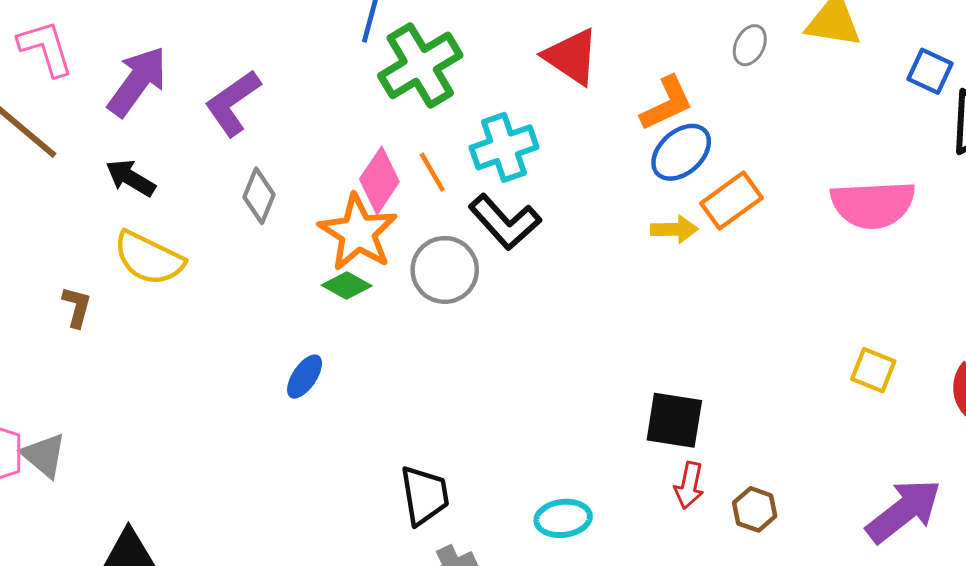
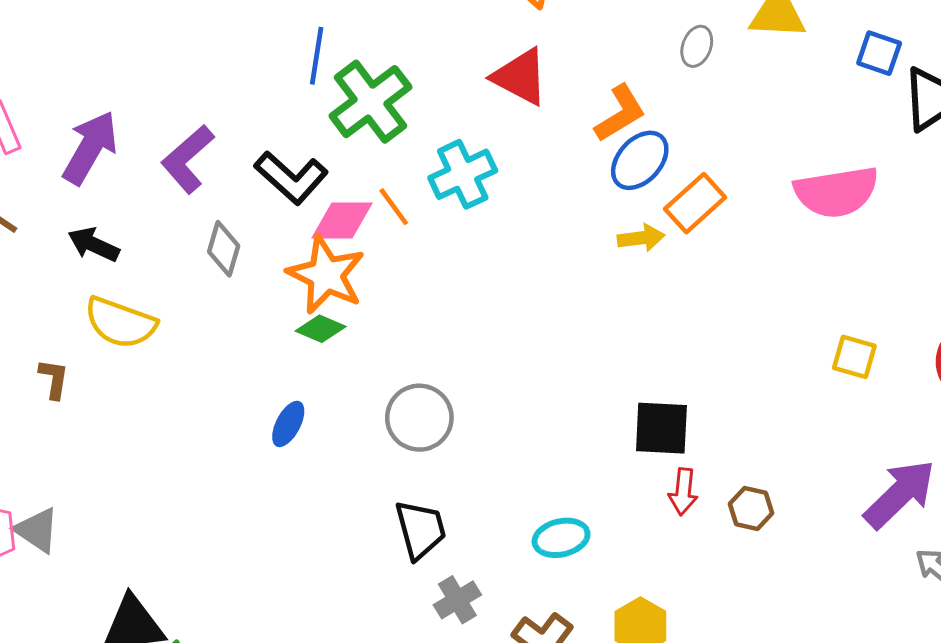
pink diamond: (379, 180) -> (342, 221), turned 62
black L-shape: (505, 222) -> (291, 178), moved
gray circle: (445, 270) -> (419, 418), moved

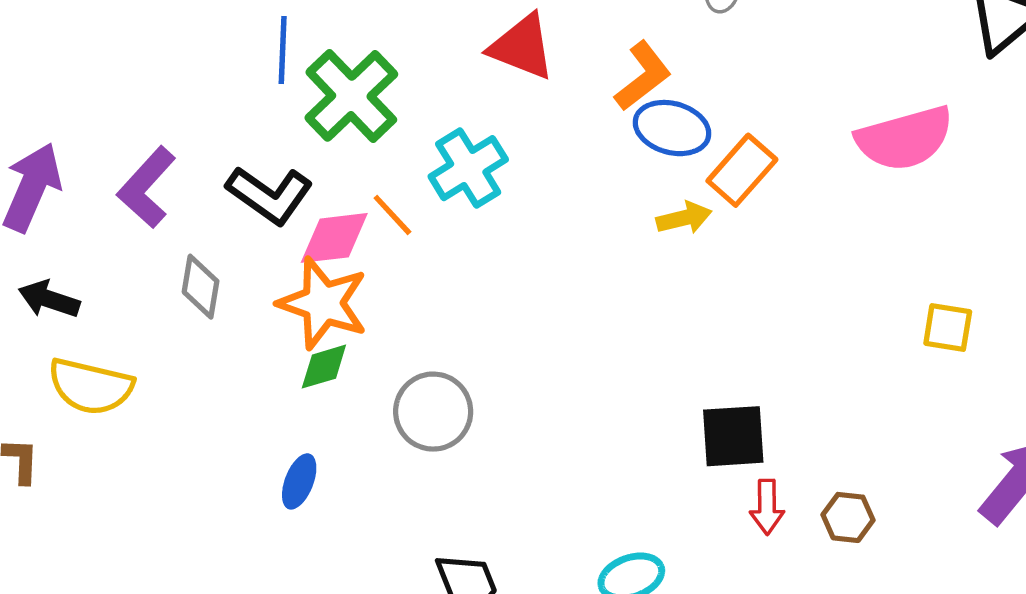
blue ellipse: (640, 160) -> (672, 128), turned 70
green diamond: (321, 329) -> (324, 367), turned -33
gray circle: (419, 418) -> (433, 412), moved

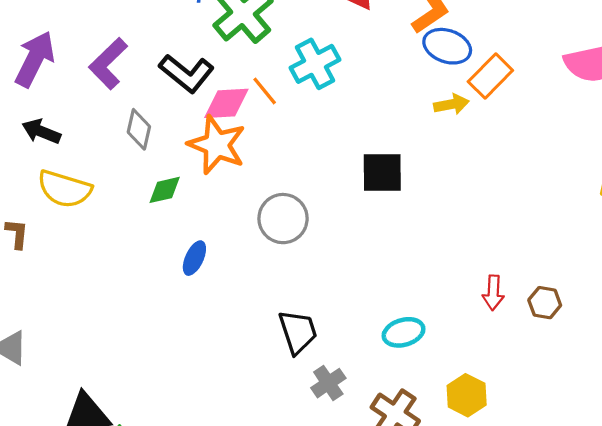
green diamond: (324, 367) -> (165, 190), moved
black square: (733, 436) -> (382, 172), moved

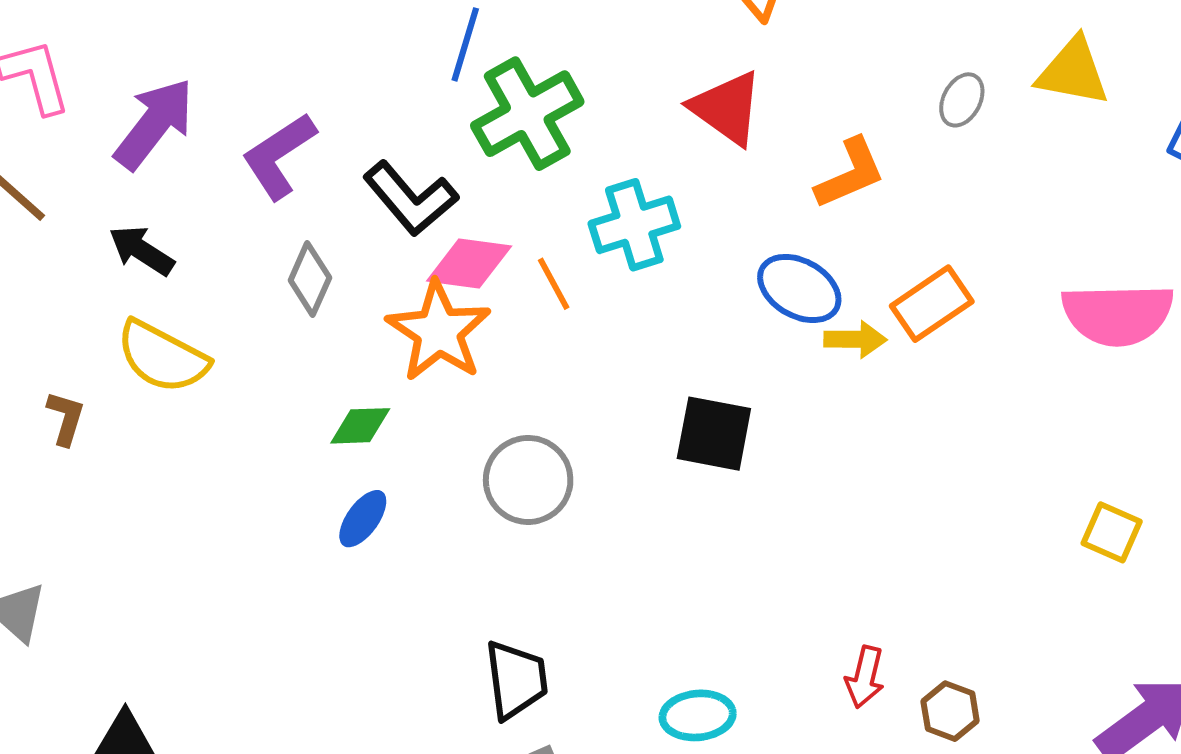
blue ellipse: (447, 46) -> (799, 288), moved
orange line: (265, 91) -> (554, 284), moved
green diamond: (165, 190) -> (360, 426), moved

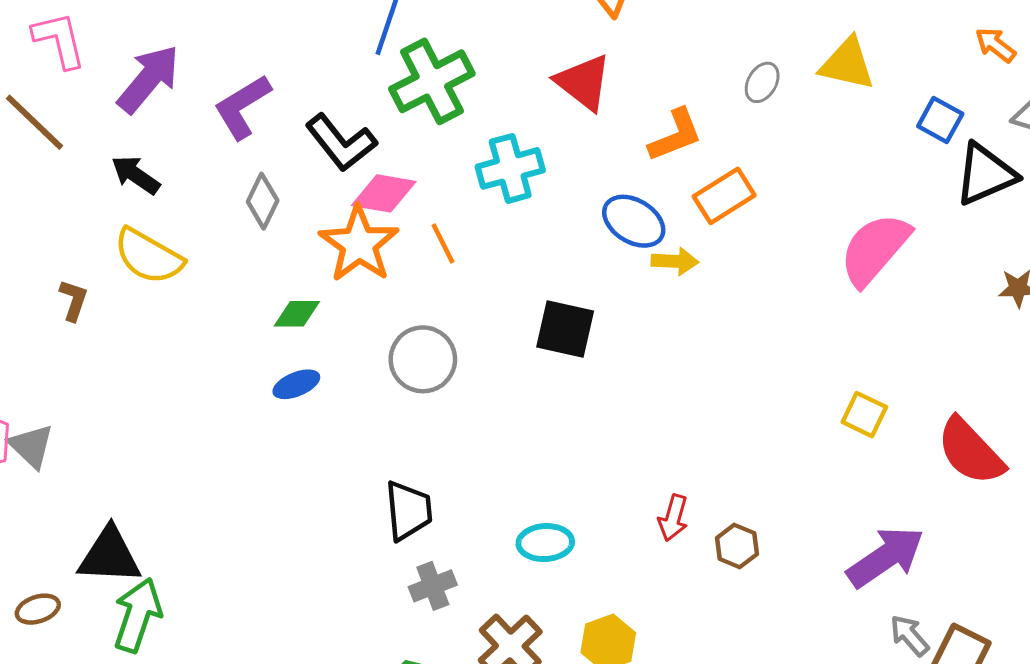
orange line: (554, 284) -> (443, 243), moved
orange rectangle: (932, 304) -> (724, 196), moved
pink semicircle: (1118, 314) -> (875, 249), turned 130
blue ellipse: (363, 519) -> (296, 384), turned 30

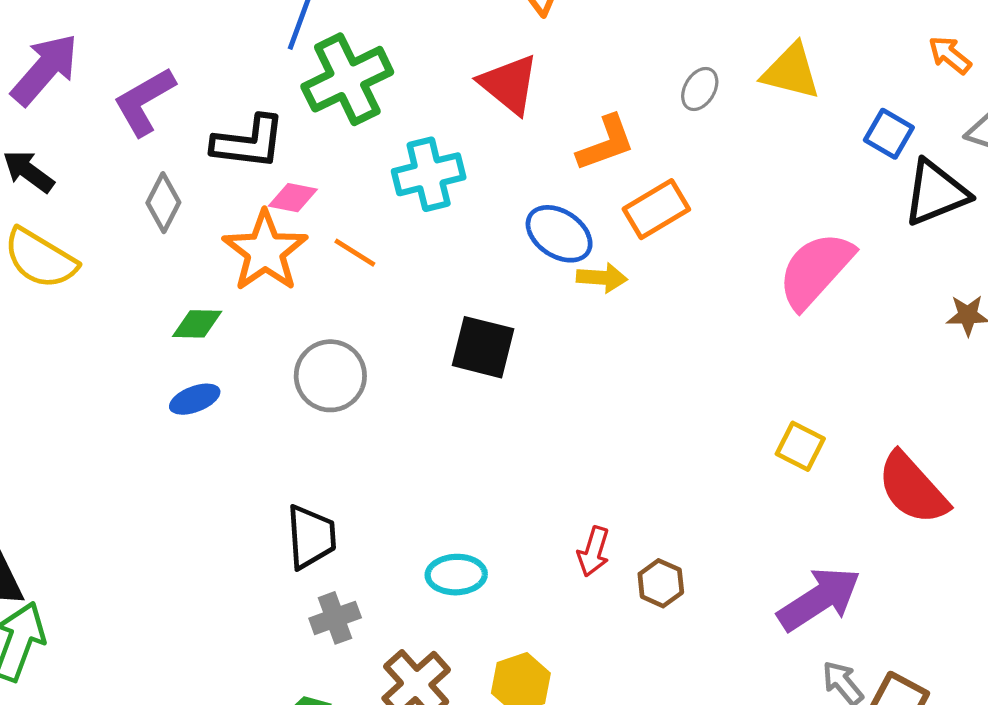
black L-shape: (341, 143) -> (249, 142), turned -46
pink diamond: (384, 193) -> (293, 198), size x0.7
orange line: (443, 243) -> (355, 253), turned -33

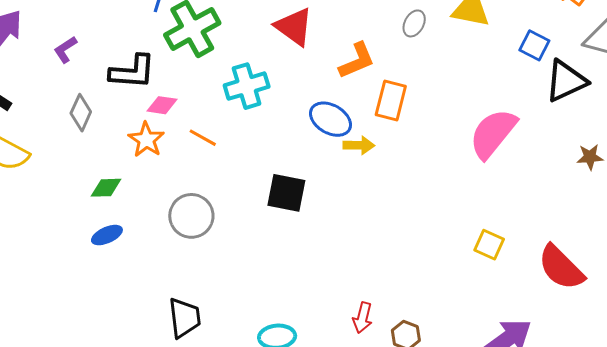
purple L-shape: (144, 101) -> (65, 50), size x0.6
orange rectangle: (656, 209) -> (391, 100), turned -42
orange star: (265, 251) -> (146, 140), size x0.7

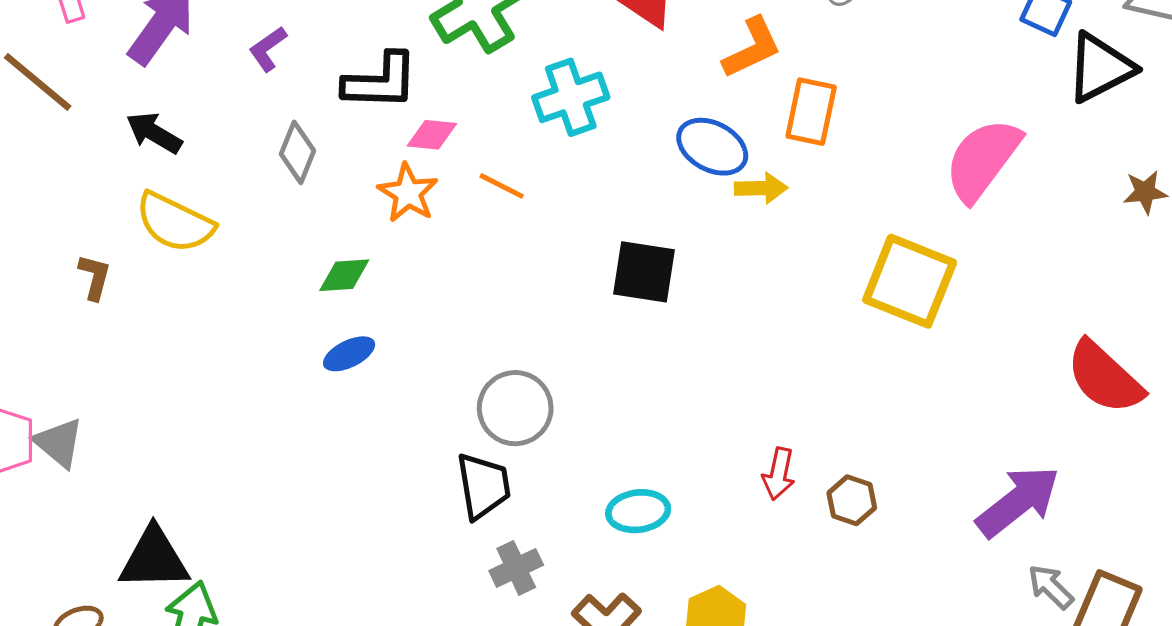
gray circle: (191, 216) -> (515, 408), moved
yellow square: (489, 245) -> (910, 281), moved, size x1.8

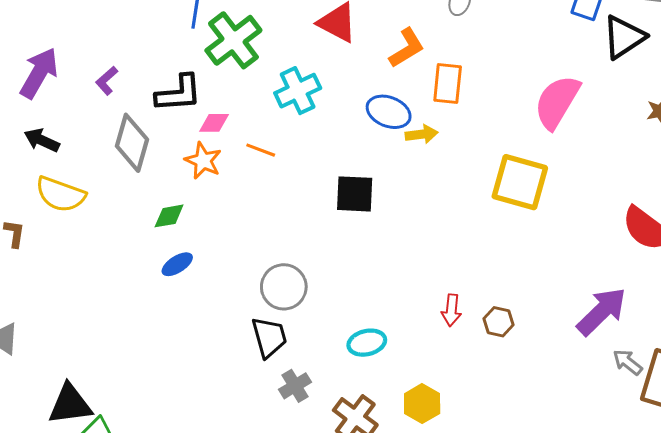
gray diamond: (298, 152) -> (132, 143), size x1.5

